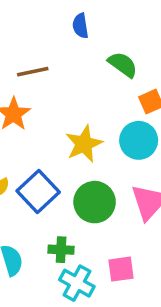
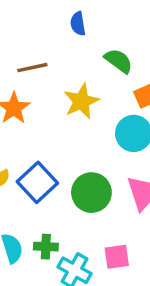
yellow star: (84, 144) -> (81, 101), moved
green cross: (61, 250) -> (46, 247), moved

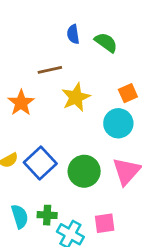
green semicircle: (118, 61) -> (106, 42), moved
brown line: (32, 68) -> (50, 70), moved

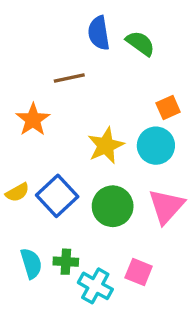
blue semicircle: (73, 34) -> (99, 33), size x1.4
yellow star: (76, 97) -> (106, 146), moved
pink square: (105, 223) -> (139, 272), turned 30

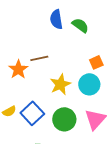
brown line: (69, 78) -> (39, 58), moved

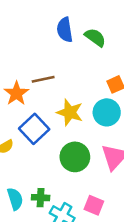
yellow star: (60, 84) -> (70, 112), turned -30
blue square: (32, 113) -> (34, 129), moved

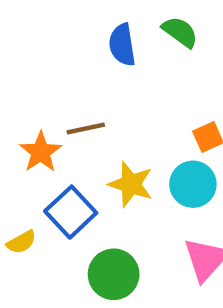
green semicircle: (95, 37) -> (180, 32), moved
green circle: (75, 157) -> (114, 274), moved

